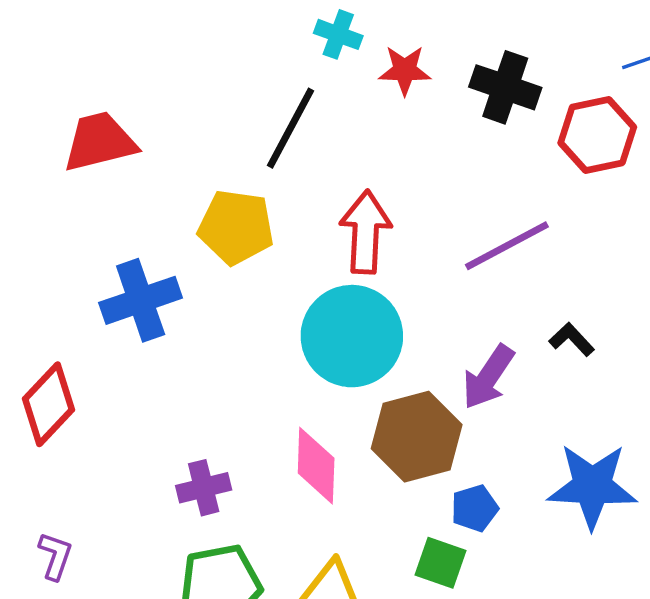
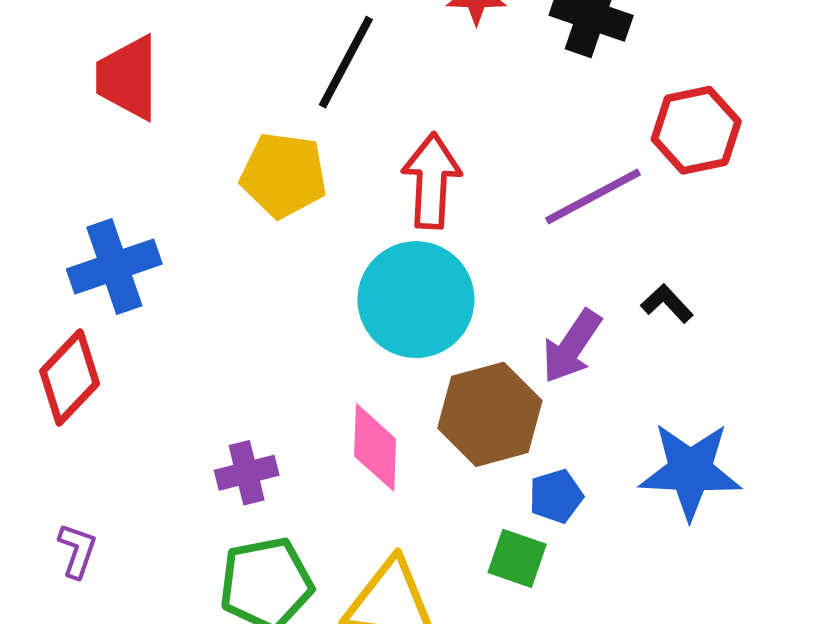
red hexagon: (597, 135) -> (696, 130), moved
red trapezoid: (100, 142) -> (128, 78), turned -76
blue cross: (141, 300) -> (114, 266), moved

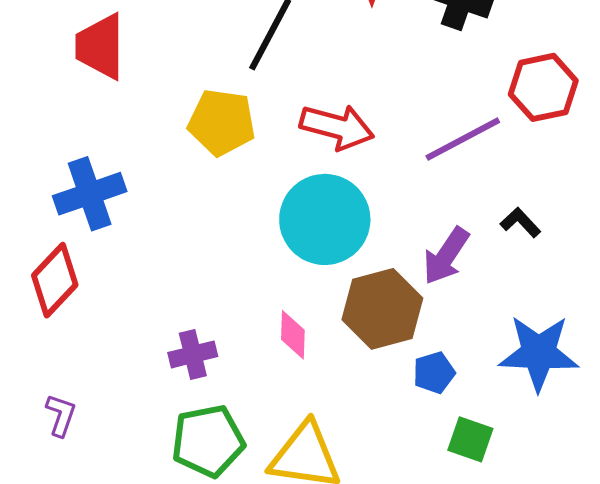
red arrow: (432, 181) -> (337, 127), turned 102
pink diamond: (375, 447) -> (293, 335), size x0.7
green square: (517, 558) -> (470, 439), moved

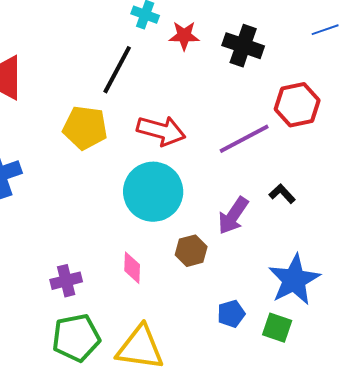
brown hexagon: (382, 309) -> (191, 251), size x0.6
blue star: (539, 353) -> (294, 280), turned -30
blue pentagon: (434, 373) -> (231, 314), moved
green square: (470, 439) -> (277, 328), moved

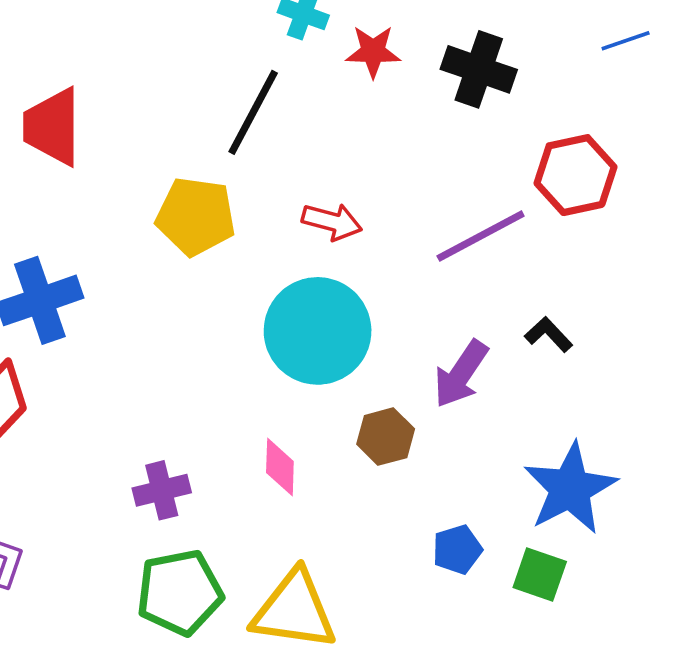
red arrow: (161, 131) -> (332, 222), size x0.7

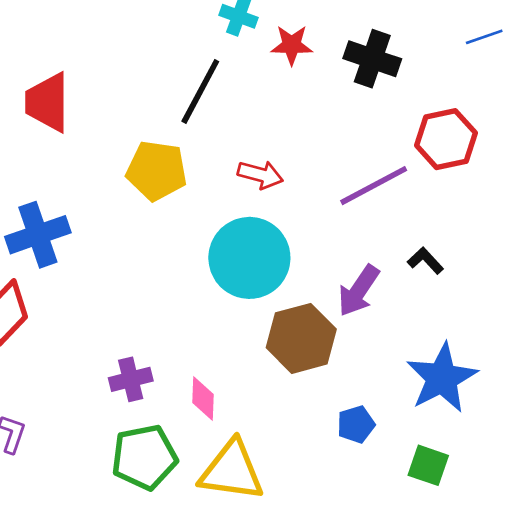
brown hexagon: (386, 437) -> (301, 338), size x1.6
pink diamond: (280, 467) -> (203, 398), moved
green square: (540, 574) -> (428, 465), moved

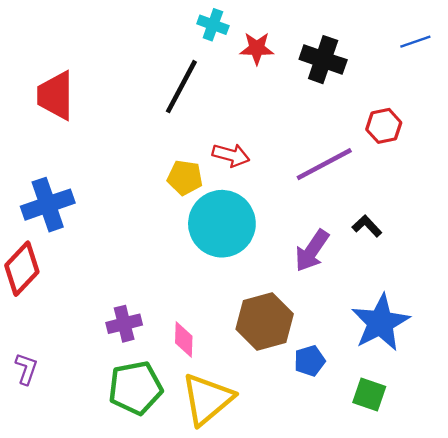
red hexagon: (446, 139) -> (384, 126), size x0.7
yellow pentagon: (157, 171) -> (185, 178), moved, size x0.7
brown hexagon: (301, 338) -> (265, 321), moved
yellow triangle: (232, 471) -> (207, 399), turned -48

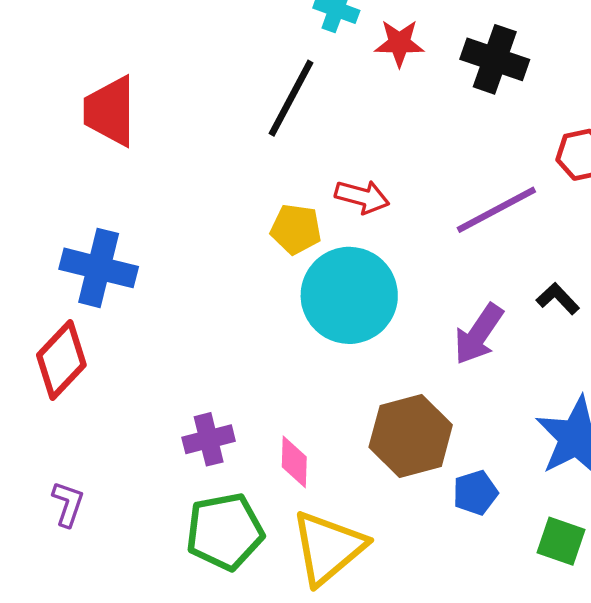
blue cross: (48, 205) -> (99, 268), turned 33

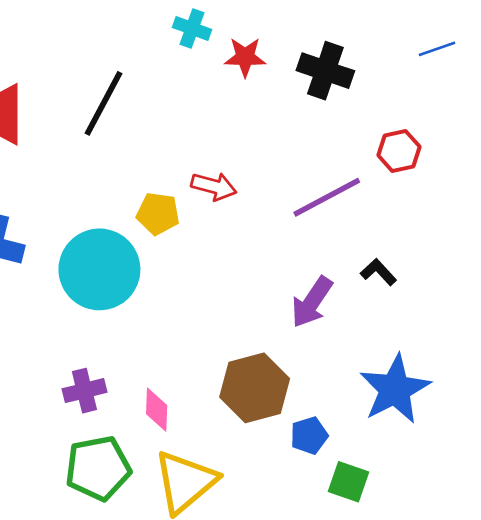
black line: (291, 98) -> (104, 103), moved
cyan circle: (349, 295) -> (99, 269), moved
green square: (561, 541) -> (349, 482), moved

